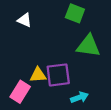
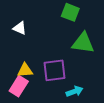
white triangle: (25, 20) -> (20, 28), moved
yellow triangle: (38, 75) -> (25, 70), moved

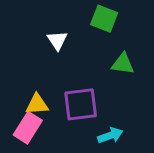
white triangle: (20, 28) -> (57, 40), moved, turned 32
green triangle: (83, 43) -> (123, 64), size x0.7

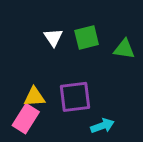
green square: (104, 19) -> (87, 37), moved, turned -35
green triangle: (123, 64) -> (124, 49), moved

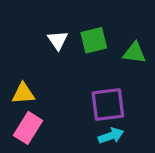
yellow triangle: (34, 97) -> (23, 93), moved
purple square: (75, 97) -> (108, 104), moved

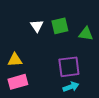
pink rectangle: (28, 128) -> (18, 82), turned 42

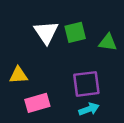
white triangle: (37, 26) -> (46, 32), size x1.5
pink rectangle: (18, 82) -> (37, 103), moved

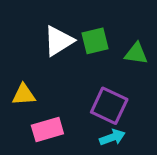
white triangle: (46, 32) -> (59, 41), turned 32
purple square: (86, 84) -> (109, 106), turned 32

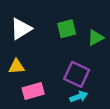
white triangle: (59, 41) -> (21, 29), moved
green triangle: (136, 54) -> (95, 38), turned -36

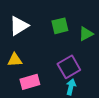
purple square: (77, 74) -> (69, 67), turned 35
cyan arrow: (79, 97) -> (71, 87), turned -56

